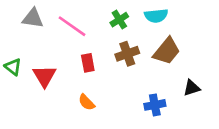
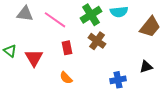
green cross: (119, 20) -> (91, 15), size x1.5
brown trapezoid: (167, 51) -> (150, 27), moved
brown cross: (127, 54) -> (97, 41), turned -36

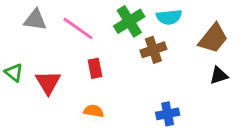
brown cross: (97, 41) -> (153, 50), moved, turned 36
black triangle: (146, 67) -> (219, 75), moved
orange semicircle: (66, 78) -> (94, 111), turned 144

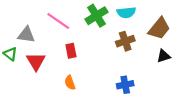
gray triangle: (35, 20) -> (26, 35), moved
brown cross: (153, 50) -> (125, 41), moved
orange semicircle: (94, 111) -> (70, 83), turned -120

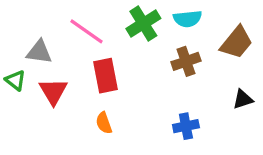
red rectangle: (71, 51) -> (105, 76), size x1.5
black triangle: (163, 56) -> (243, 99), moved

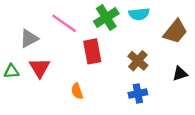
gray triangle: (39, 52) -> (29, 39), turned -36
brown cross: (186, 61) -> (138, 61), moved, turned -30
red rectangle: (105, 76) -> (92, 51), moved
green triangle: (15, 80) -> (11, 71), moved, turned -42

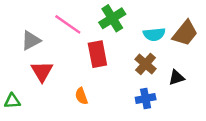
cyan semicircle: (139, 14) -> (154, 34), moved
green triangle: (11, 71) -> (12, 101), moved
black triangle: (180, 74) -> (176, 78), moved

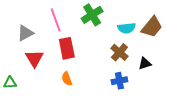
pink line: (68, 24) -> (56, 20), turned 35
red rectangle: (97, 54) -> (67, 48), moved

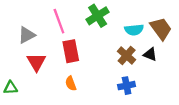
brown trapezoid: (152, 27) -> (161, 29), turned -75
black triangle: (145, 63) -> (150, 54), moved, turned 40

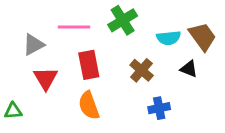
pink line: (59, 21) -> (74, 27), turned -70
brown cross: (127, 56) -> (142, 70), moved
orange semicircle: (71, 83) -> (89, 105), size x1.5

